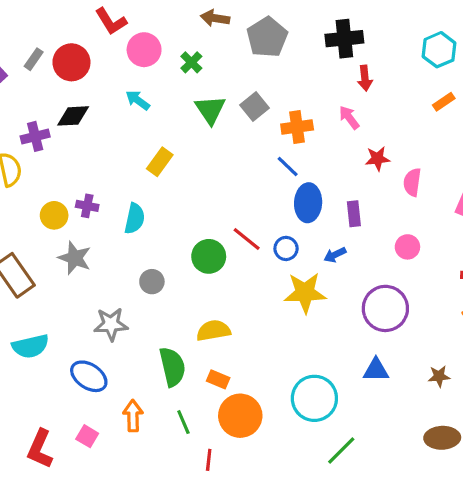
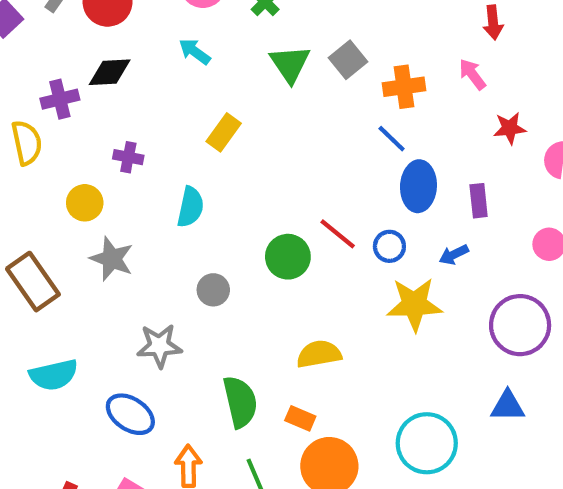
purple cross: (87, 206) -> (128, 157), moved
yellow semicircle: (213, 331) -> (319, 354), moved

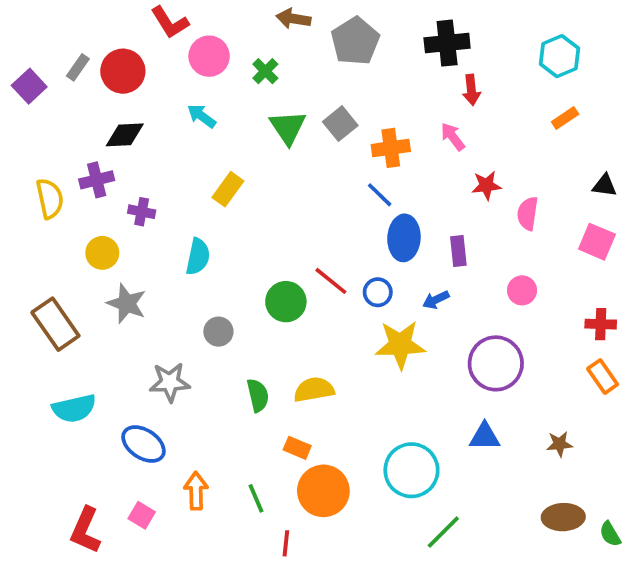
purple cross: (60, 99) -> (97, 180), moved
green semicircle: (240, 402) -> (258, 395), moved, size x0.7

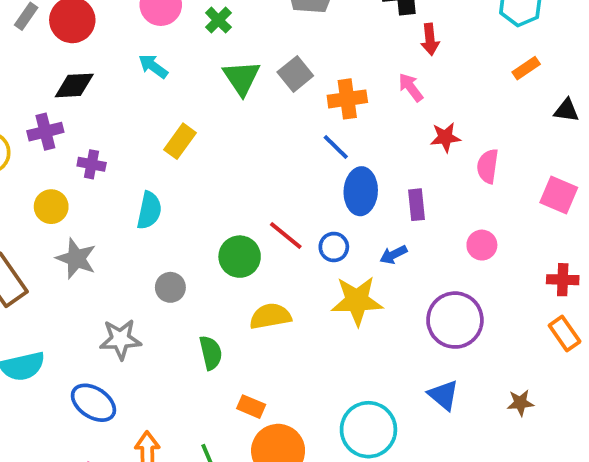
black triangle: (604, 185) -> (566, 110), moved
yellow semicircle: (314, 390) -> (270, 316), moved
blue triangle: (485, 437) -> (443, 395), turned 40

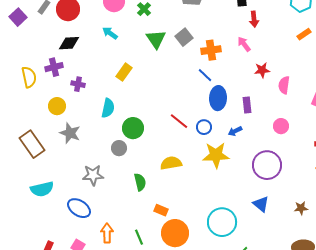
green circle: (240, 257) -> (133, 128), moved

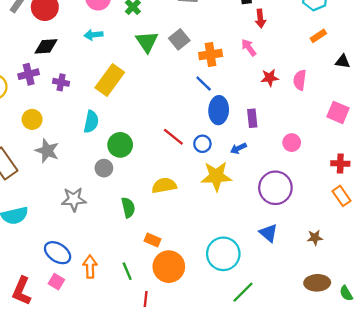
cyan arrow: (110, 33) -> (93, 35), turned -42
yellow rectangle: (124, 72) -> (110, 80), size x1.5
purple cross: (78, 84) -> (61, 82), moved
pink semicircle: (284, 85) -> (300, 80), moved
blue ellipse: (79, 208) -> (58, 253), moved

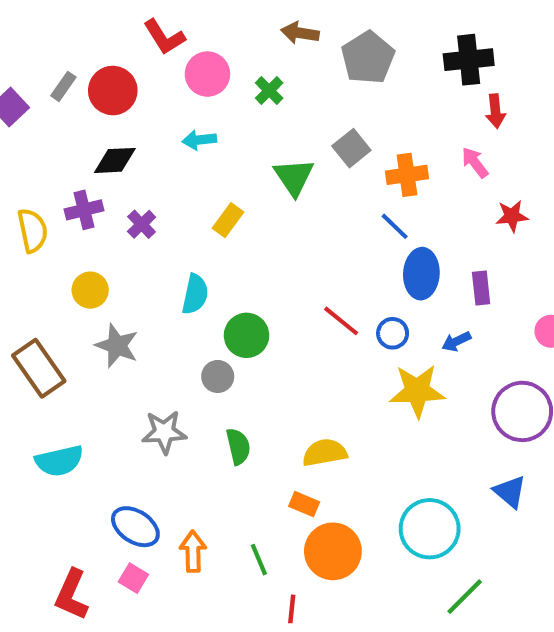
green triangle: (147, 42) -> (294, 177), moved
yellow rectangle: (110, 80) -> (228, 220), size x0.6
purple cross: (61, 82) -> (142, 224), turned 35
yellow semicircle: (164, 185) -> (325, 453), moved
green semicircle: (128, 207) -> (238, 446), moved

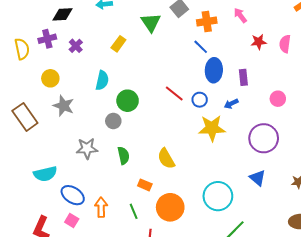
yellow semicircle: (325, 453) -> (166, 159), turned -110
cyan semicircle: (59, 461) -> (45, 174), moved
orange rectangle: (304, 504) -> (145, 185), moved

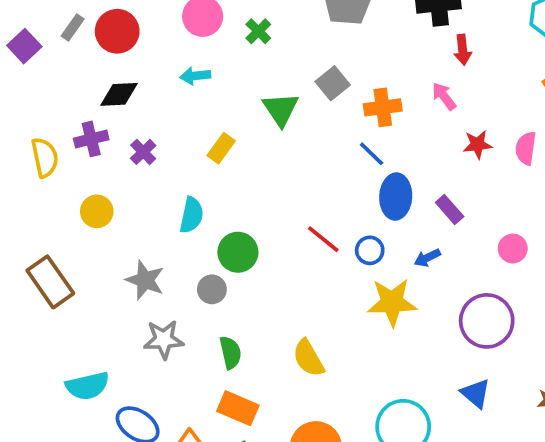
purple rectangle: (243, 77) -> (450, 210), turned -35
gray star: (64, 106) -> (145, 280), moved
orange rectangle: (145, 185) -> (238, 408), moved, size x1.5

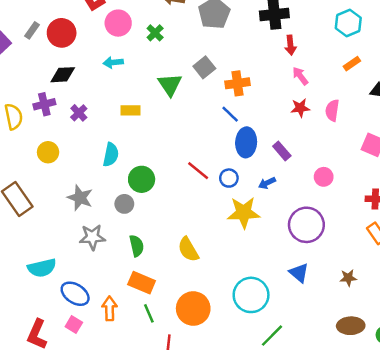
pink arrow: (444, 96) -> (300, 76), moved
yellow rectangle: (221, 148) -> (130, 110), turned 54

